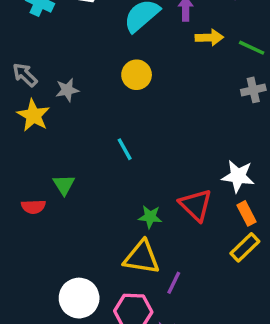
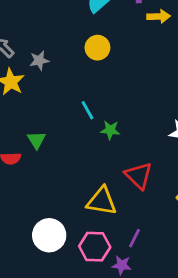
red triangle: (196, 205) -> (139, 176), moved
green star: (150, 217) -> (110, 130), moved
purple line: (174, 283) -> (134, 238), moved

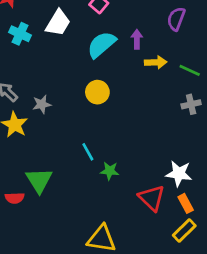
green triangle: (36, 140) -> (39, 180), size x1.5
red triangle: (139, 176) -> (152, 198), moved

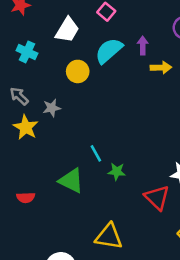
cyan cross: (20, 34) -> (27, 52), moved
yellow circle: (97, 92) -> (78, 71), moved
green triangle: (39, 180) -> (71, 181), moved, turned -32

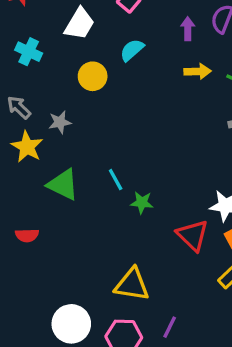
purple arrow: (143, 45) -> (188, 29), moved
cyan semicircle: (109, 51) -> (132, 50), size x0.7
green triangle: (71, 181) -> (63, 184), moved

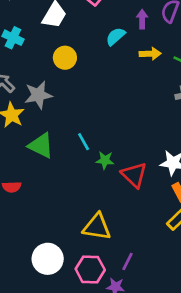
cyan semicircle: (132, 50) -> (116, 36), moved
gray star: (60, 122) -> (38, 95), size x1.5
red triangle: (193, 235) -> (134, 175), moved

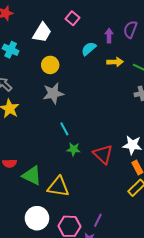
gray star: (38, 95) -> (53, 93), moved
green triangle: (41, 146) -> (32, 176), moved
green star: (105, 160) -> (74, 149), moved
yellow triangle: (97, 227) -> (58, 187), moved

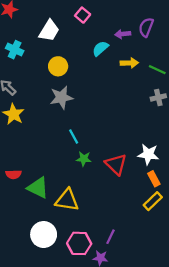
purple arrow: (109, 36) -> (123, 34), turned -96

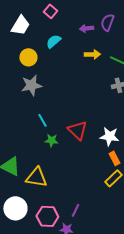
cyan semicircle: (100, 48) -> (53, 41), moved
red triangle: (116, 164) -> (77, 130), moved

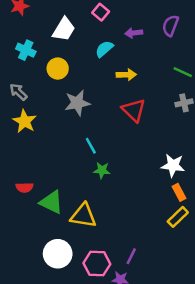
purple arrow: (86, 28) -> (134, 33), moved
yellow arrow: (92, 54) -> (126, 75), moved
yellow circle: (28, 57) -> (58, 69), moved
red triangle: (77, 130) -> (134, 110), moved

